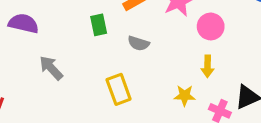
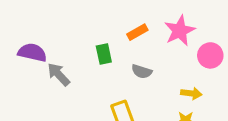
yellow arrow: (208, 66) -> (191, 93), moved, turned -84
gray arrow: (51, 68) -> (59, 74), moved

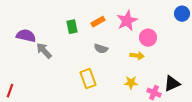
green rectangle: (104, 54) -> (72, 27), moved
yellow arrow: (191, 93) -> (137, 56), moved

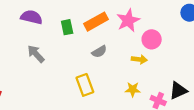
orange rectangle: (98, 22) -> (96, 22), size x1.5
purple semicircle: (26, 36) -> (31, 17), moved
gray semicircle: (101, 49) -> (99, 52), turned -48

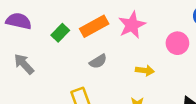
green rectangle: (67, 27) -> (60, 33), turned 56
pink circle: (152, 39) -> (177, 43), moved

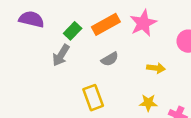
gray arrow: (24, 64) -> (61, 55), moved, turned -105

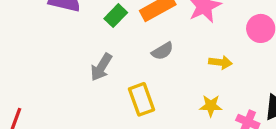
gray arrow: (61, 55) -> (101, 67), moved

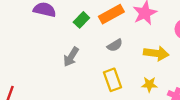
yellow arrow: (220, 62) -> (156, 53), size x1.5
yellow rectangle: (142, 99) -> (113, 80), moved

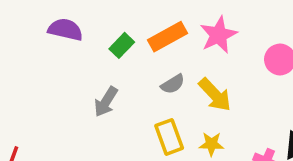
yellow arrow: (156, 53) -> (215, 95), moved, turned 40
yellow star: (149, 84) -> (211, 144), moved

